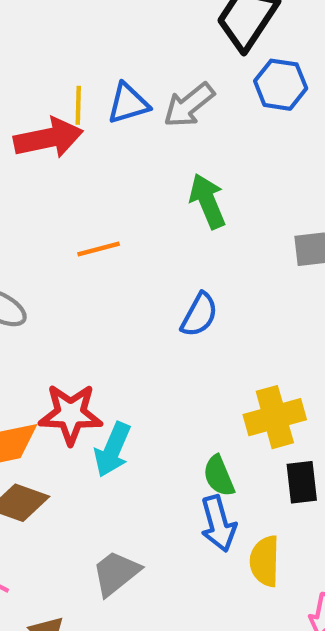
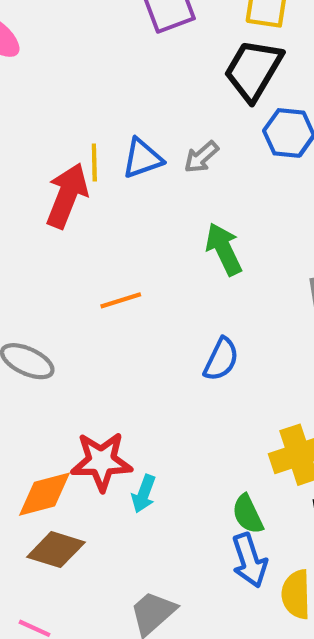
gray arrow: (189, 105) -> (201, 157), size x0.7
red arrow: (48, 138) -> (67, 196), turned -54
cyan arrow: (113, 450) -> (144, 494), size x0.7

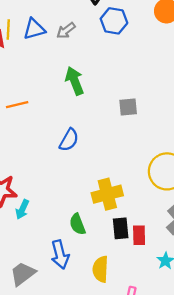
blue arrow: (249, 560) -> (60, 255), moved

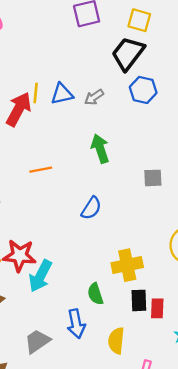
cyan arrow: (22, 209) -> (40, 276), size x1.6

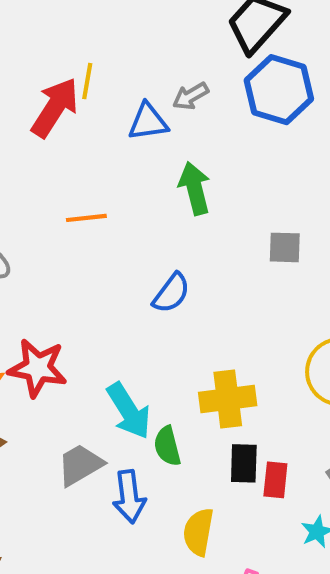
blue hexagon: (143, 90) -> (279, 90), size x1.4
blue triangle: (62, 94) -> (148, 122), moved
cyan arrow: (40, 276) -> (129, 411), moved, turned -64
gray trapezoid: (37, 341) -> (80, 465), moved

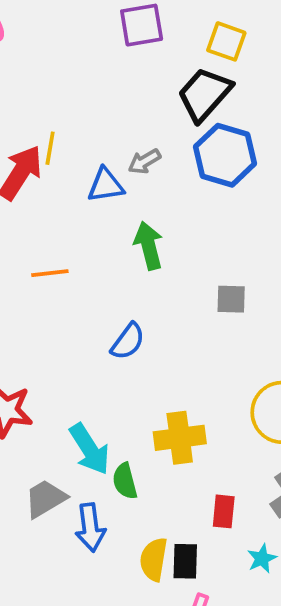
black rectangle: (244, 463) -> (185, 561), moved

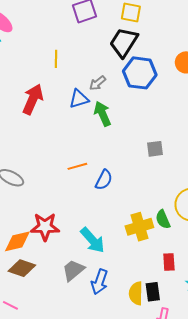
yellow line: (50, 148) -> (56, 59), moved
green arrow: (149, 246) -> (102, 114), moved
orange line: (50, 273) -> (77, 166), moved
green semicircle: (125, 481) -> (163, 219), moved
blue arrow: (90, 527) -> (100, 282), turned 35

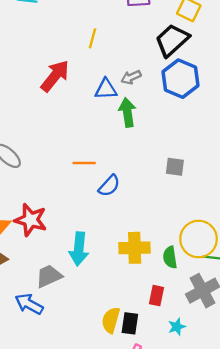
green semicircle: (163, 219) -> (170, 257), moved
cyan arrow: (93, 240) -> (79, 249), turned 32
blue arrow: (100, 282) -> (29, 304), moved, turned 85

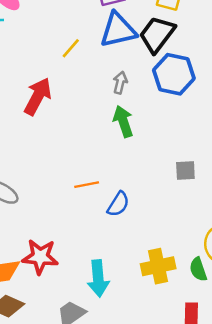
yellow line: (93, 38) -> (71, 48), turned 36
gray arrow: (131, 77) -> (120, 83), turned 138
blue triangle: (106, 89) -> (118, 30), moved, size x1.5

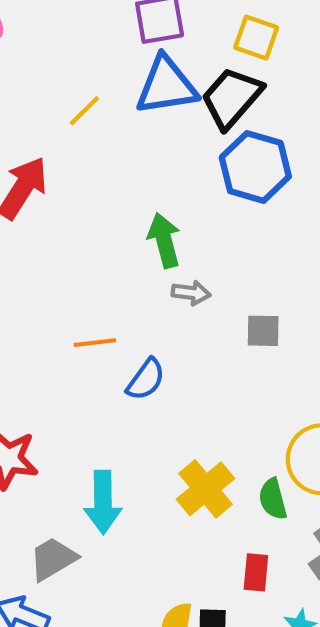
gray arrow: (120, 83) -> (191, 293), moved, turned 80
yellow cross: (158, 266) -> (205, 489), turned -32

